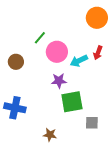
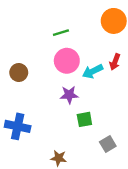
green line: (40, 38) -> (61, 33), moved, turned 32
green square: (72, 102) -> (84, 119), size x0.6
gray square: (92, 123) -> (108, 144), turned -32

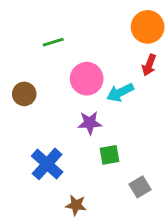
green line: (61, 33) -> (53, 42), moved
red arrow: (115, 62) -> (149, 65), moved
blue cross: (18, 126) -> (47, 164), moved, turned 30

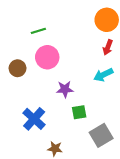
pink circle: (87, 79) -> (47, 57), moved
cyan arrow: (120, 92) -> (103, 75), moved
gray square: (140, 187) -> (101, 135), size x1.5

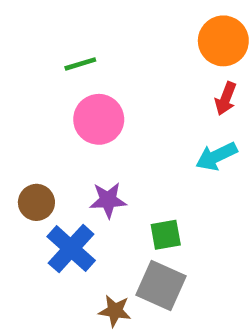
brown circle: (18, 68) -> (36, 202), moved
purple star: (65, 89) -> (108, 200), moved
gray square: (101, 135) -> (161, 285), moved, turned -35

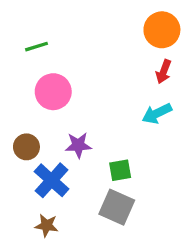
green line: (80, 64) -> (36, 47), moved
pink circle: (99, 119) -> (53, 92), moved
brown star: (115, 311) -> (47, 225), moved

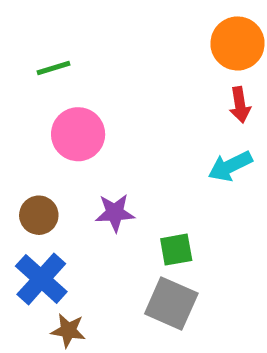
red arrow: (164, 72) -> (240, 105), turned -30
blue cross: (52, 180) -> (41, 279), moved

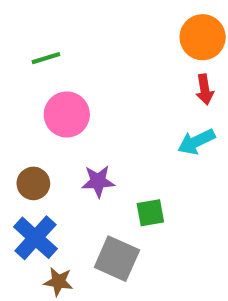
gray square: (171, 303) -> (117, 259), moved

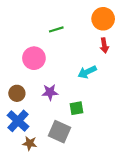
green line: (46, 58) -> (56, 29), moved
cyan arrow: (196, 142) -> (87, 72), moved

